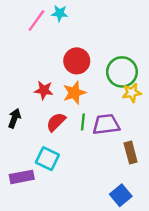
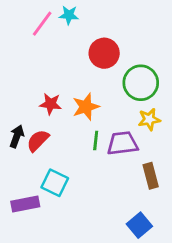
red circle: (77, 61) -> (104, 53), moved
yellow star: (132, 93) -> (149, 119), moved
red semicircle: (56, 122) -> (38, 141), moved

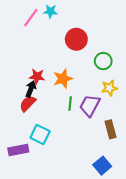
green circle: (141, 83) -> (103, 61), size x0.7
black arrow: (17, 136) -> (31, 89), moved
purple trapezoid: (122, 143) -> (90, 106), turned -55

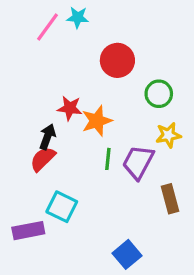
red star: (37, 77) -> (70, 108), moved
blue square: (102, 166) -> (127, 254), moved

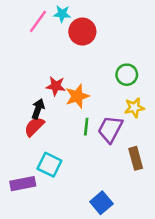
red circle: (117, 60) -> (82, 32), moved

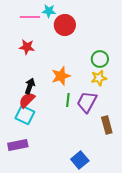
pink line: (38, 21) -> (30, 17), turned 54
red star: (56, 86) -> (27, 47), moved
yellow star: (134, 108) -> (99, 78), moved
cyan square: (49, 165) -> (25, 115), moved

